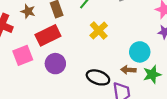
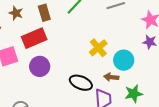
yellow cross: (99, 30) -> (98, 48), moved
green star: (152, 74) -> (134, 94), moved

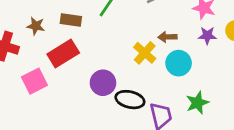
brown rectangle: (44, 13) -> (71, 20), turned -56
purple circle: (40, 66) -> (103, 83), moved
brown arrow: (111, 77) -> (167, 37), moved

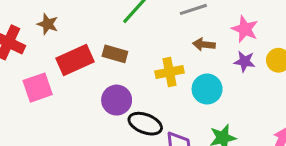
brown rectangle: (71, 20) -> (115, 54), moved
brown arrow: (167, 37) -> (204, 44), moved
yellow cross: (145, 53) -> (169, 72), turned 30

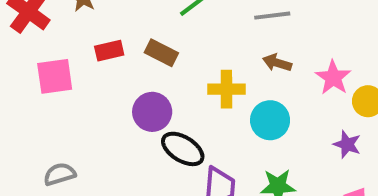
pink star: (245, 29) -> (333, 78), moved
red rectangle: (75, 60) -> (109, 51), size x0.6
purple star: (245, 61) -> (347, 144), moved

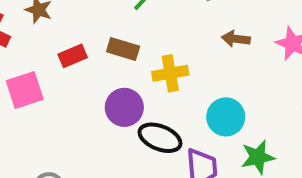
yellow cross: (226, 89) -> (170, 73), moved
cyan circle: (270, 120) -> (226, 117), moved

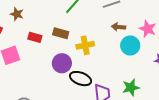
red rectangle: (73, 56) -> (35, 37), turned 40
cyan circle: (226, 117) -> (130, 46), moved

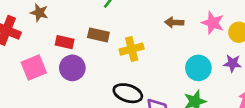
cyan circle: (130, 46) -> (198, 68), moved
purple circle: (62, 63) -> (72, 68), moved

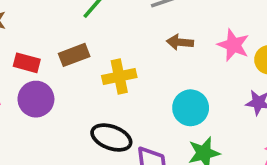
brown rectangle: (98, 35) -> (74, 55), turned -36
cyan circle: (198, 68) -> (191, 108), moved

